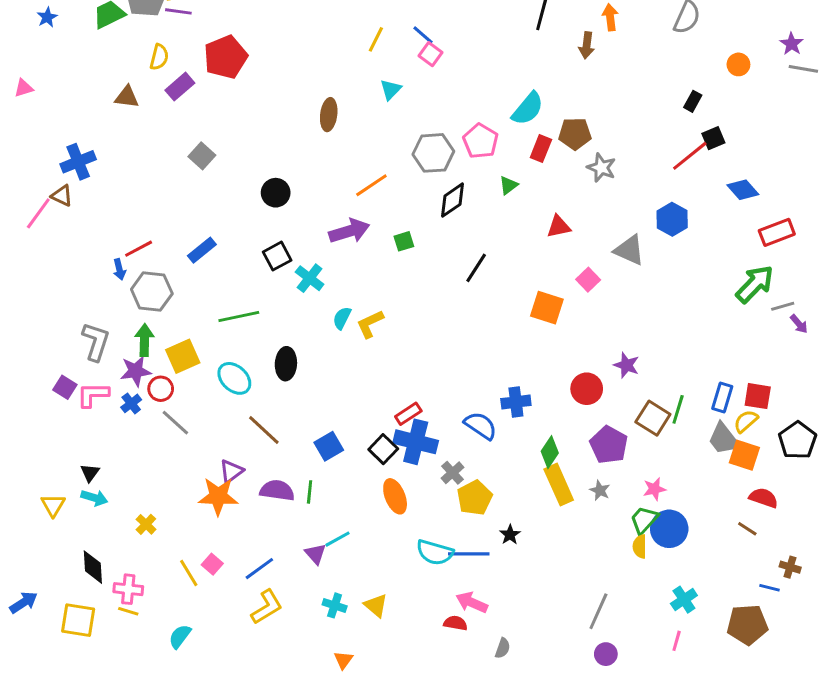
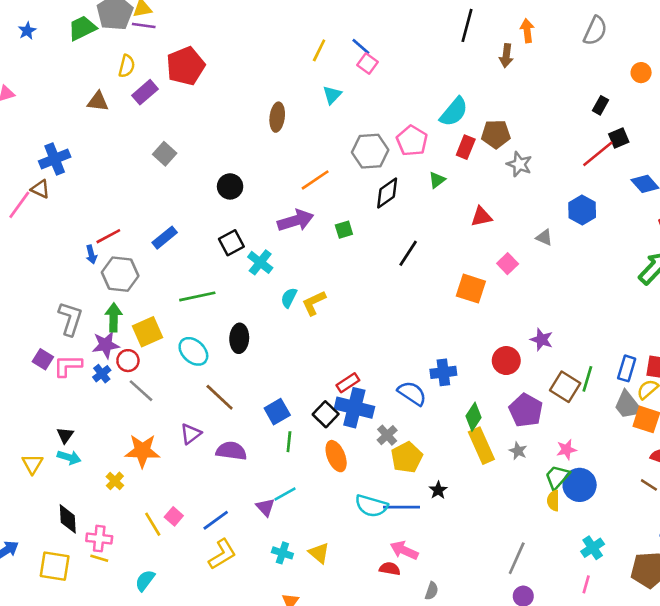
gray triangle: (629, 250) -> (544, 238), size x0.6
green line: (310, 492) -> (289, 442), moved
orange star: (218, 496) -> (142, 451), moved

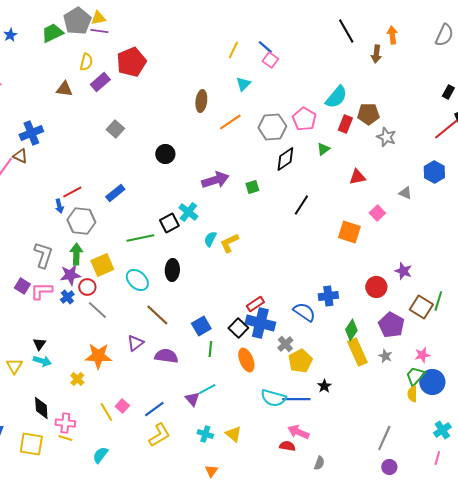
black line: (467, 25) -> (346, 31), turned -45
orange line: (315, 180) -> (230, 122), moved
black square: (231, 243) -> (169, 223), moved

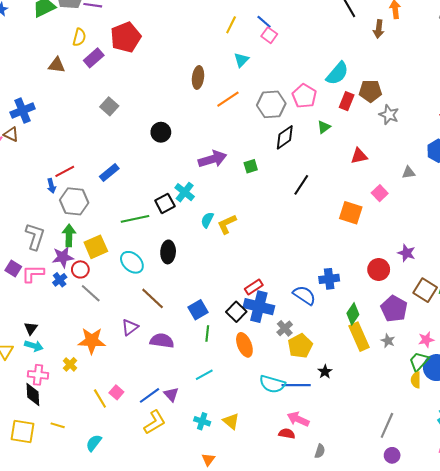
gray triangle: (405, 193) -> (409, 172), turned -32
purple triangle: (192, 399) -> (171, 394), moved
pink cross: (65, 423) -> (38, 375), moved

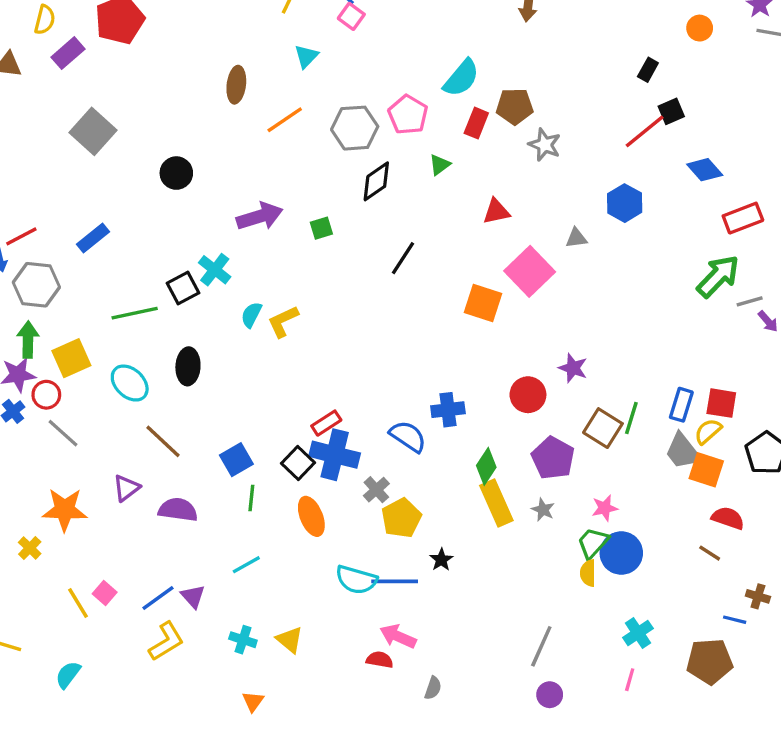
gray square: (109, 106) -> (93, 131), size x1.5
pink square: (380, 193) -> (530, 271), size x1.8

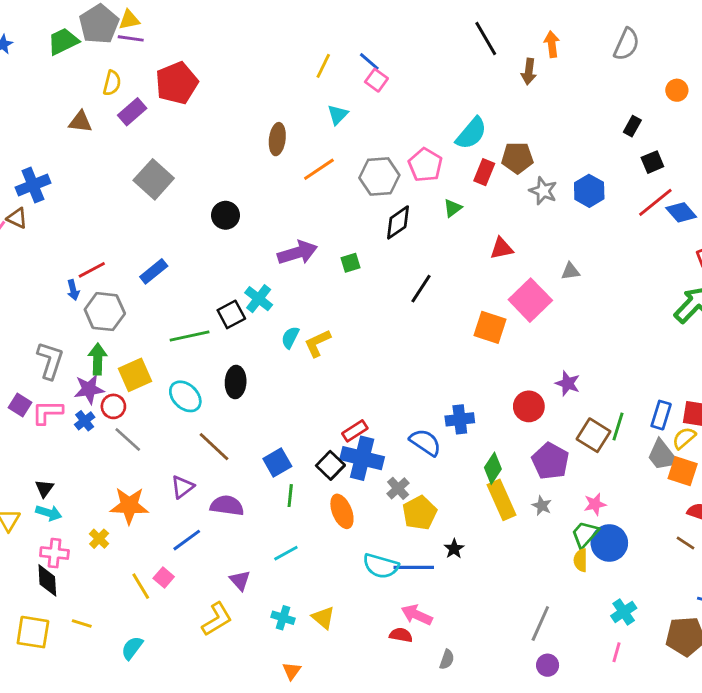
red line: (645, 131) -> (655, 202), moved
blue hexagon: (625, 203) -> (589, 191), moved
blue line: (158, 598) -> (187, 540), moved

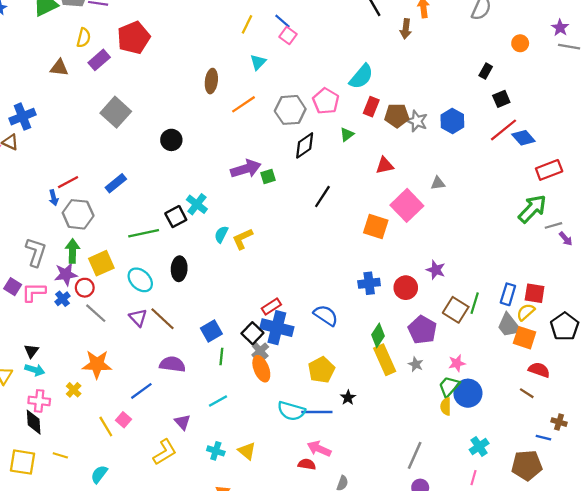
brown pentagon: (517, 158) -> (397, 115), moved
purple arrow: (297, 253) -> (246, 169), moved
blue cross: (460, 419) -> (369, 283), moved
purple triangle: (182, 487) -> (138, 318), moved, turned -36
gray cross: (398, 488) -> (260, 351), moved

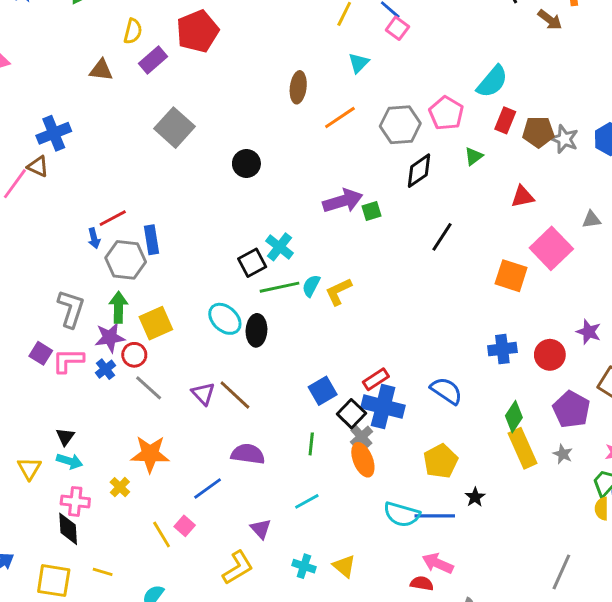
brown arrow: (406, 29) -> (550, 20), turned -60
blue rectangle: (116, 183) -> (152, 240), moved, turned -60
green line: (144, 233) -> (279, 287), moved
cyan ellipse: (140, 280) -> (225, 319), moved
blue square: (211, 331) -> (323, 391), moved

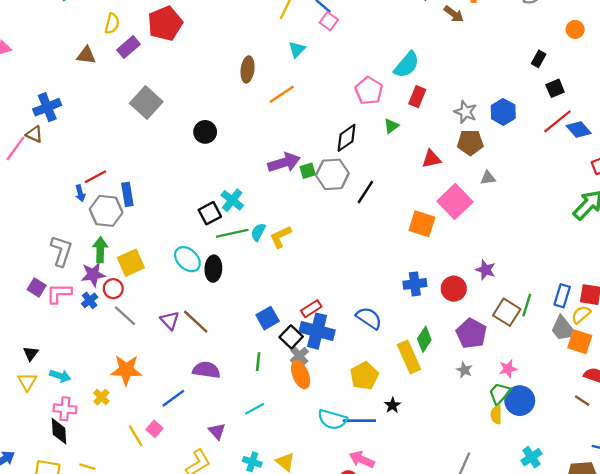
gray hexagon: (400, 125) -> (332, 174), moved
brown pentagon: (538, 132) -> (470, 143), moved
black triangle: (65, 437) -> (31, 353), moved
yellow rectangle: (523, 448) -> (409, 357), moved

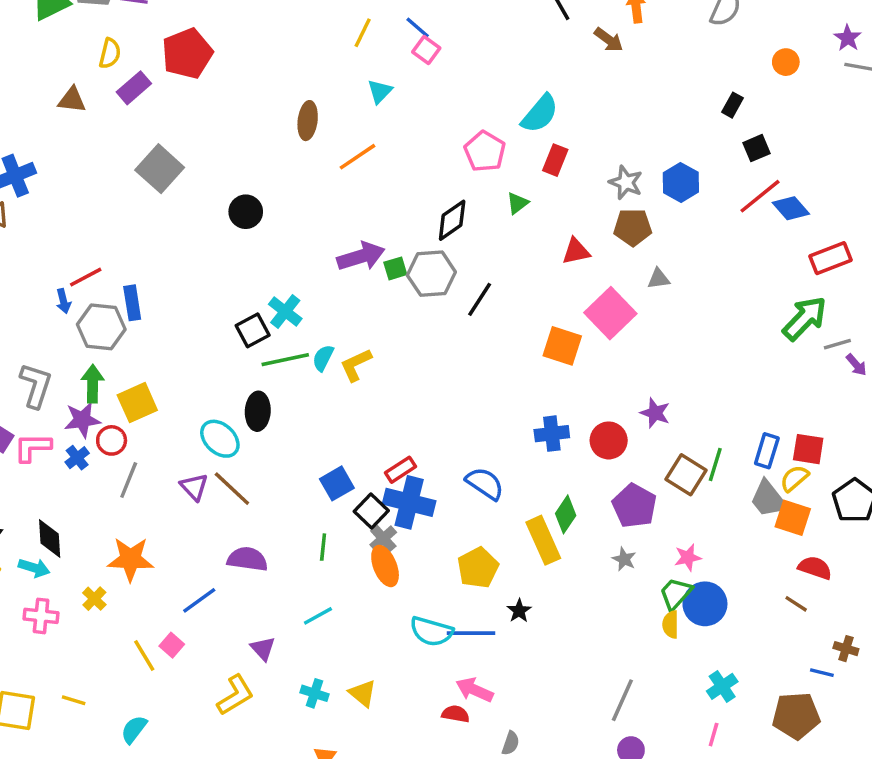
cyan ellipse: (187, 259) -> (220, 439), moved
gray line: (125, 316) -> (129, 480), turned 70
black diamond: (59, 431) -> (50, 538), moved

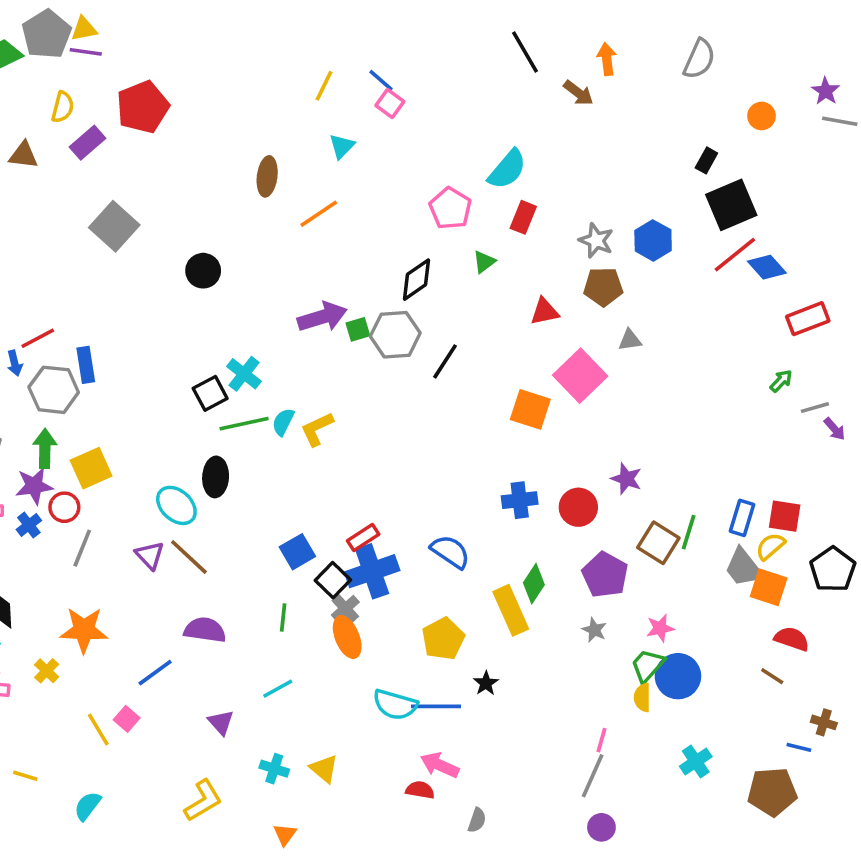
black square: (757, 148) -> (731, 205), size x1.8
green arrow: (805, 318) -> (781, 381), size x0.5
blue cross: (409, 502) -> (372, 571), turned -33
yellow L-shape: (235, 695) -> (203, 801), moved
pink line: (714, 735) -> (601, 740), moved

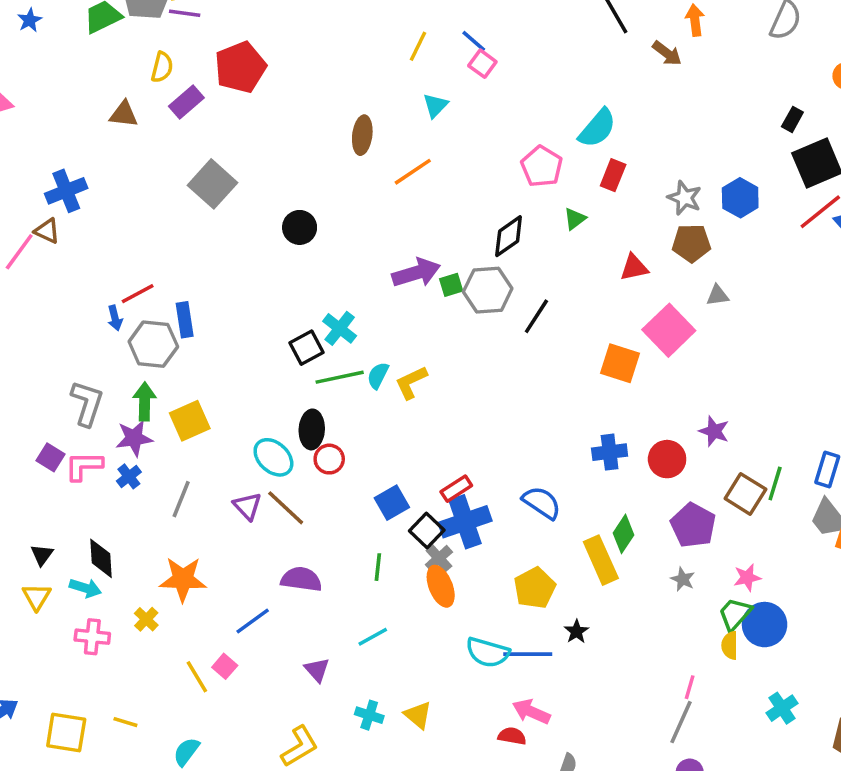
red circle: (64, 507) -> (329, 459), moved

